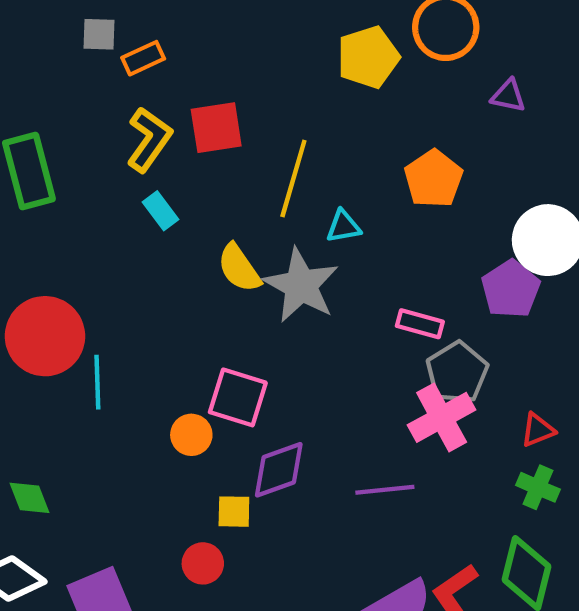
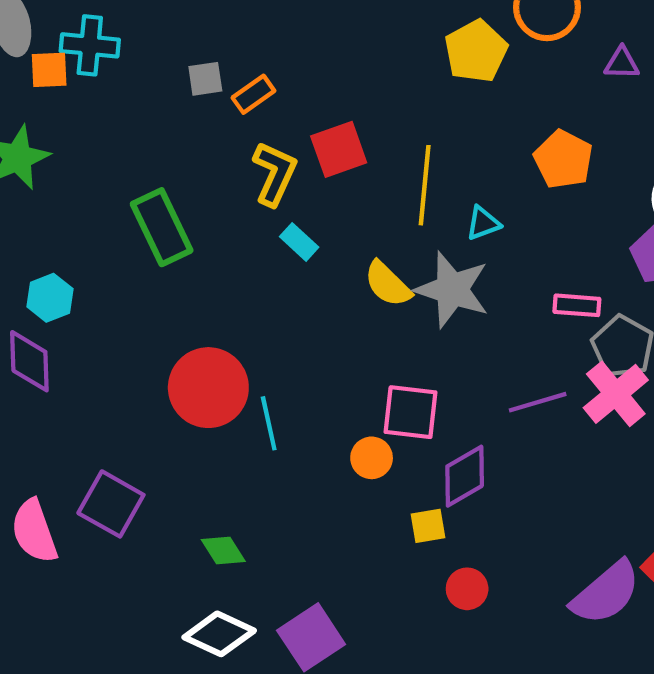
purple line: (385, 490) -> (538, 402), moved
red circle: (203, 563) -> (467, 589), moved

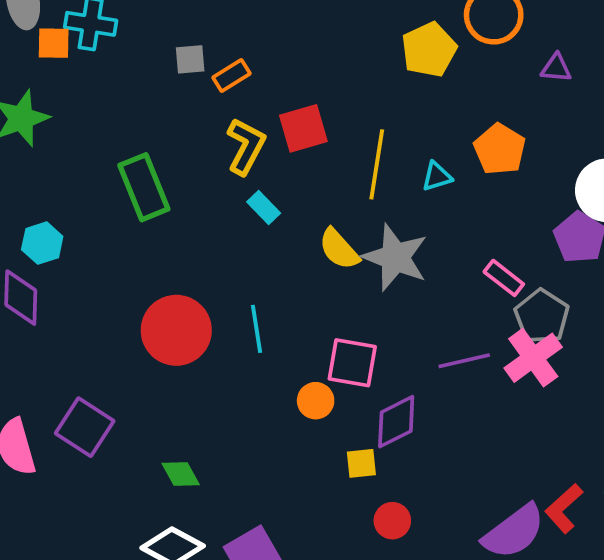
cyan triangle: (483, 223) -> (437, 176), moved
pink rectangle: (577, 305) -> (504, 278), turned 30
cyan line: (269, 423) -> (256, 329), moved

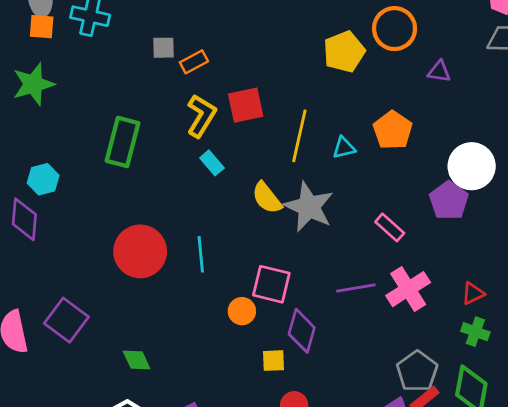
orange square: (54, 43) -> (42, 27), moved
green rectangle: (144, 187) -> (122, 142), turned 33
gray pentagon: (542, 316) -> (417, 371), moved
purple diamond: (396, 422) -> (302, 331), turned -51

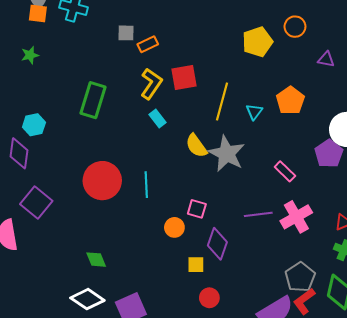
orange circle: (395, 29) -> (295, 27), size x0.7
green star: (33, 84) -> (30, 55), size x0.6
cyan triangle: (344, 148) -> (254, 112), turned -42
pink square: (271, 284) -> (197, 209), size x0.7
purple square: (66, 320) -> (36, 202), moved

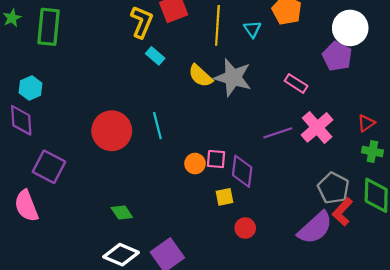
green rectangle: (93, 100) -> (49, 27), moved
pink square: (197, 209) -> (216, 159), moved

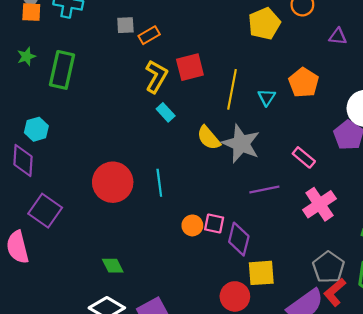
purple line: (278, 133) -> (264, 189), moved
yellow square: (225, 197) -> (261, 273), moved, size x1.5
red circle: (245, 228) -> (235, 296), size x1.4

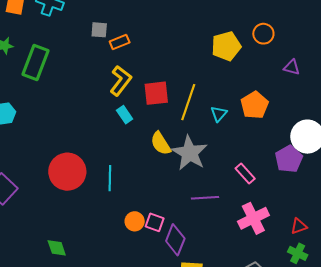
red square: (190, 67) -> (156, 93), moved

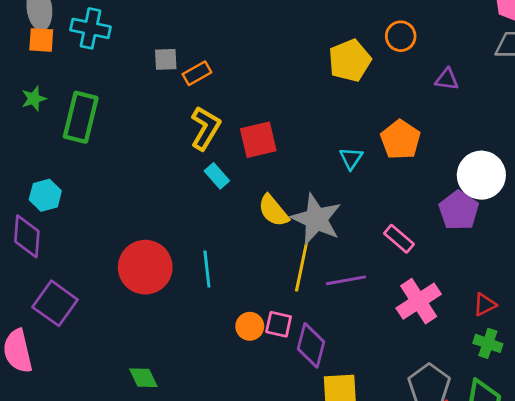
yellow line: (188, 102) -> (302, 265), moved

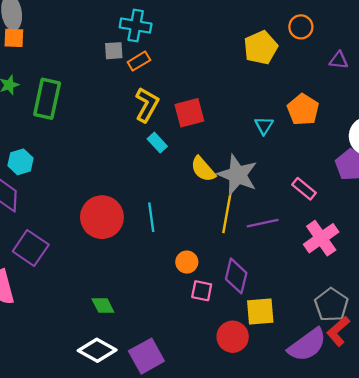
cyan cross: (91, 28) -> (136, 25), moved
pink square: (279, 324) -> (202, 291), moved

